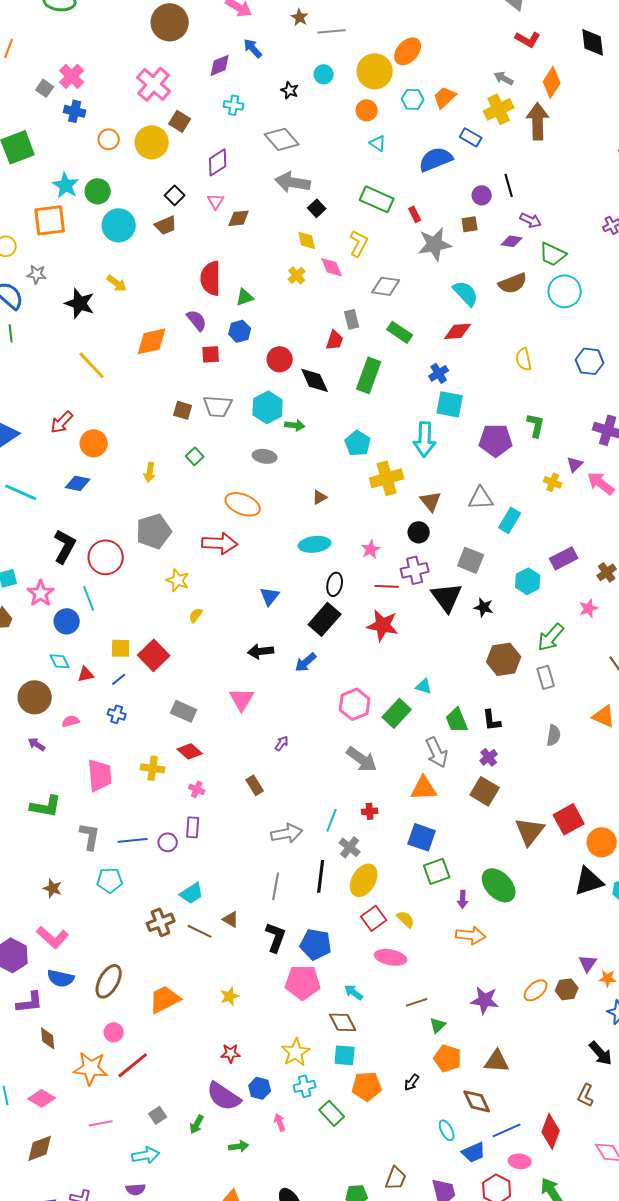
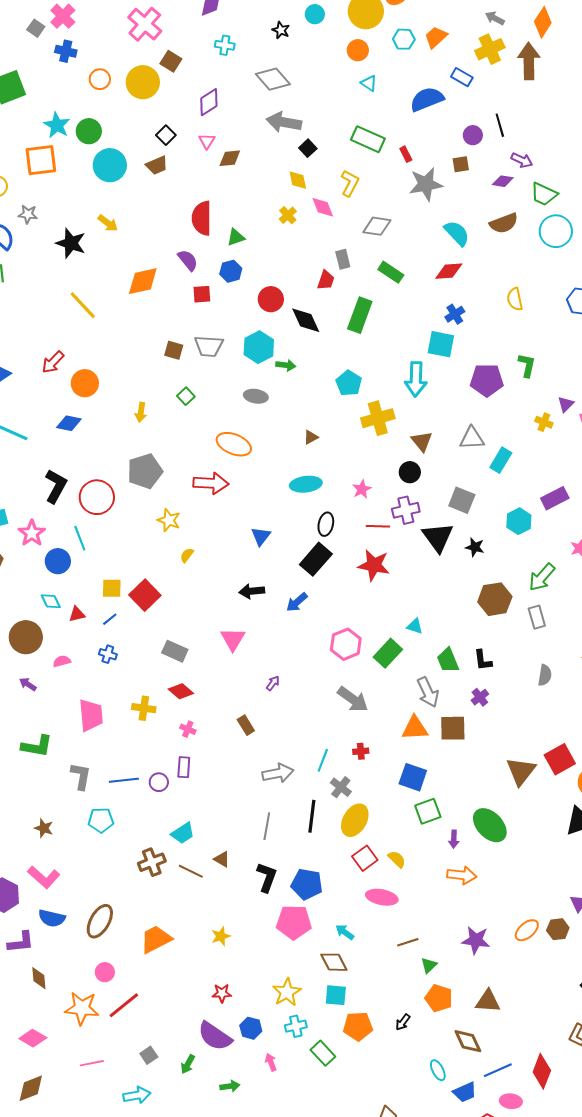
blue cross: (439, 373) -> (455, 314), moved
brown square: (485, 791) -> (453, 728), moved, turned -32

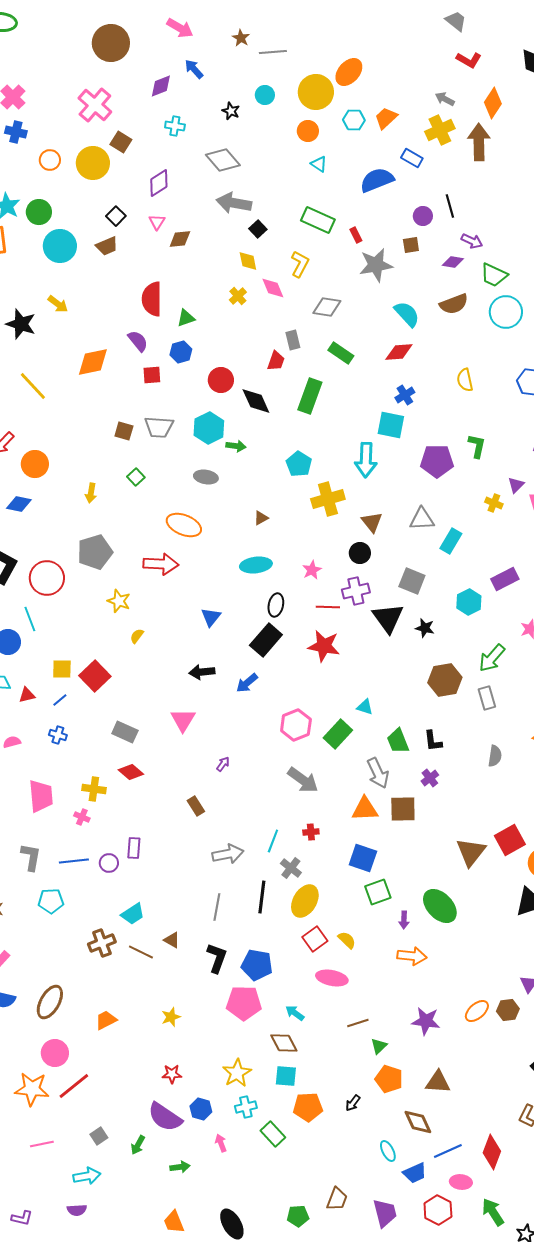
pink cross: (188, 729) -> (82, 817), moved
orange trapezoid: (156, 939) -> (106, 1020), size x0.7
pink circle: (105, 972) -> (55, 1053), size x1.4

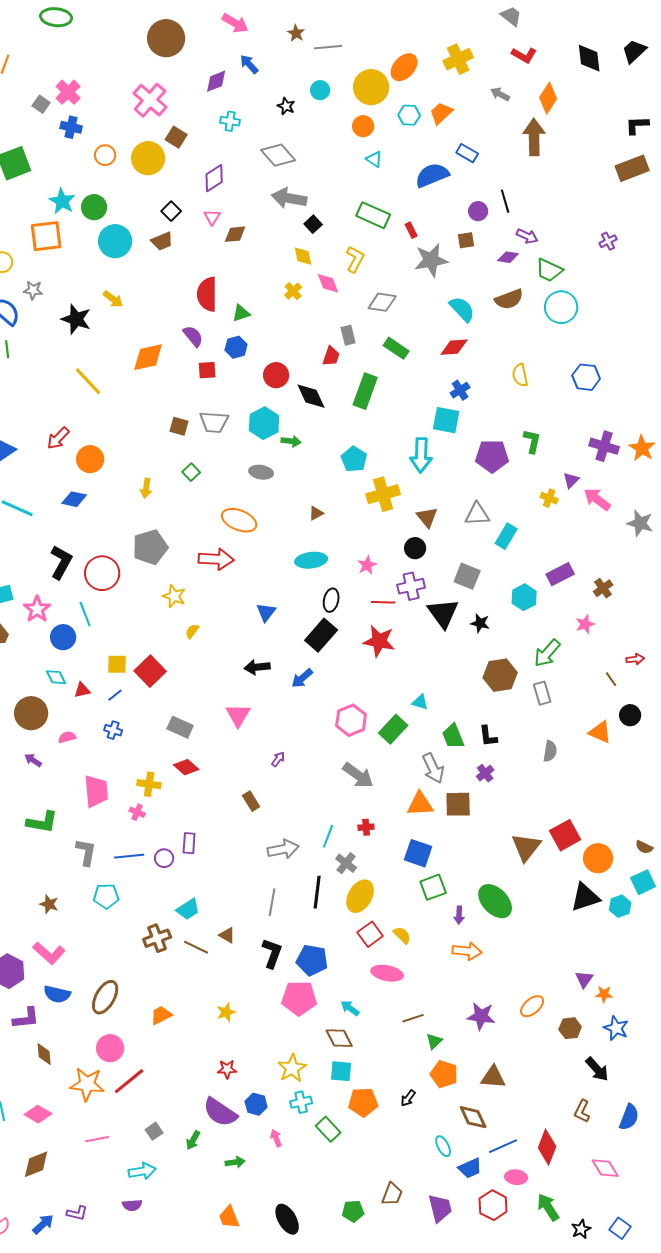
yellow cross: (440, 130) -> (458, 59), moved
brown hexagon: (508, 1010) -> (570, 1028), moved

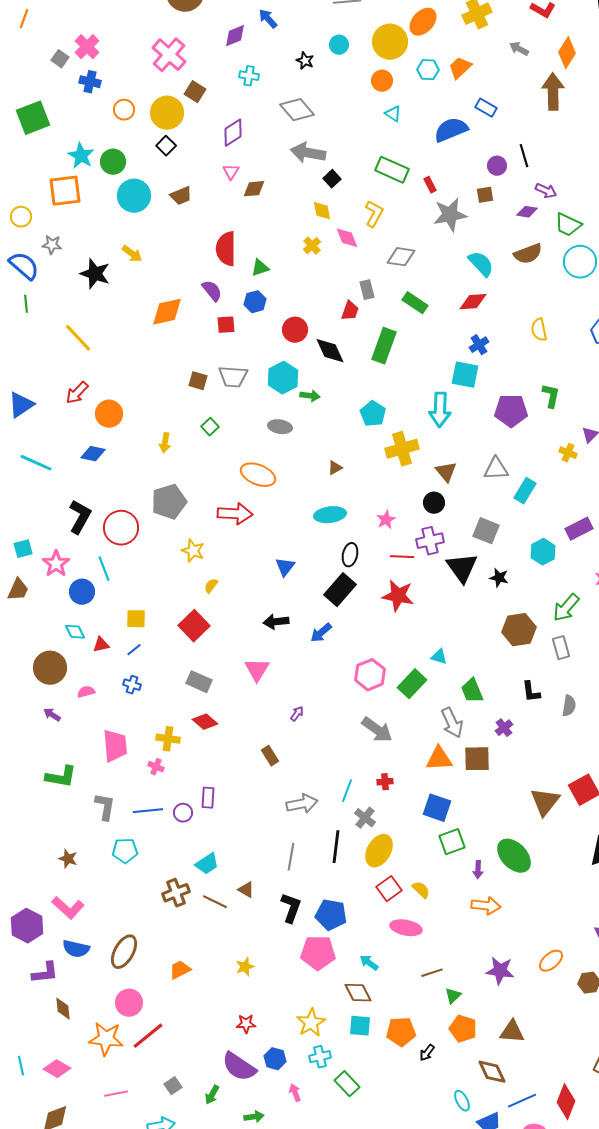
black square: (171, 211) -> (166, 146), moved
yellow line: (88, 381) -> (78, 338), moved
red square: (150, 671) -> (194, 626), moved
black L-shape: (488, 736) -> (531, 692), moved
orange pentagon: (363, 1102) -> (401, 1032), moved

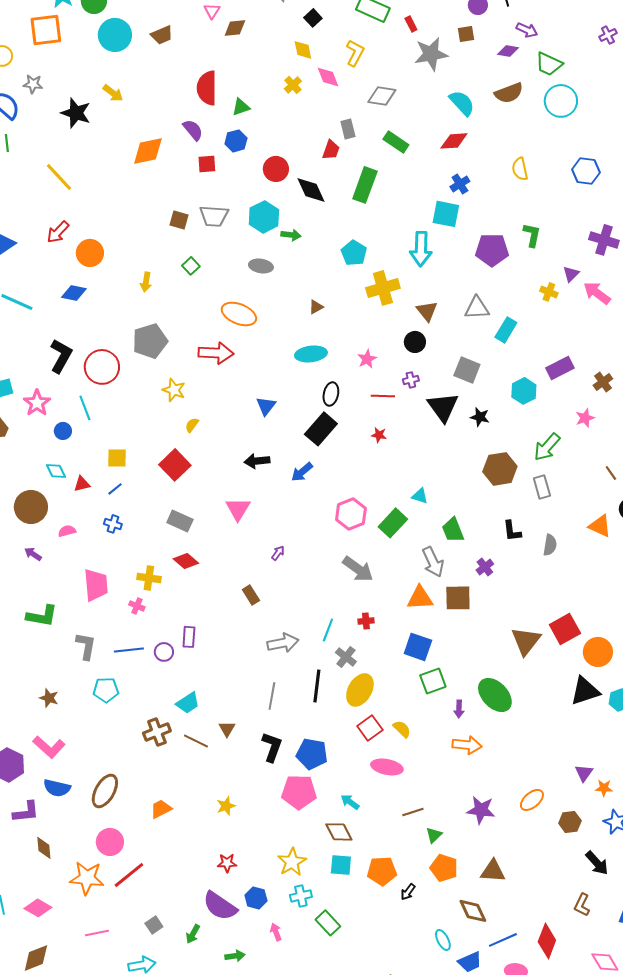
purple cross: (430, 541) -> (411, 380), size x0.6
blue circle: (82, 592) -> (63, 431), size x0.7
red star: (398, 596) -> (379, 435), size x0.5
brown triangle: (246, 890) -> (227, 729), turned 30

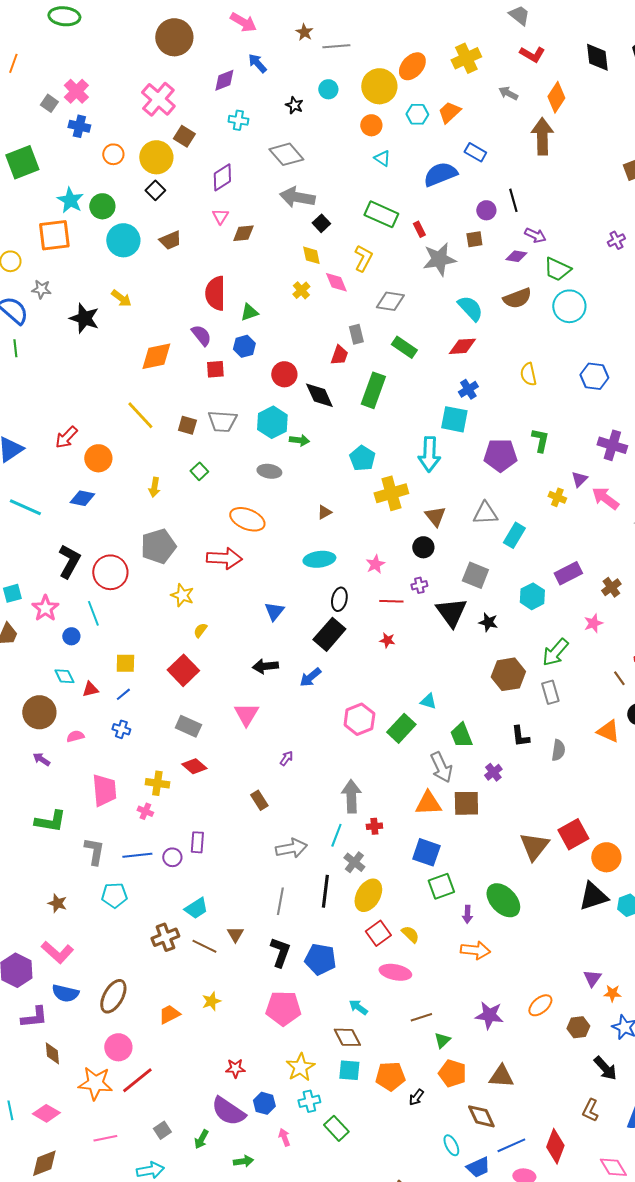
yellow line: (59, 177) -> (140, 415), moved
gray arrow: (358, 569) -> (351, 796), moved, turned -128
pink pentagon: (299, 792) -> (283, 1008), moved
yellow star: (226, 806) -> (211, 1001), moved

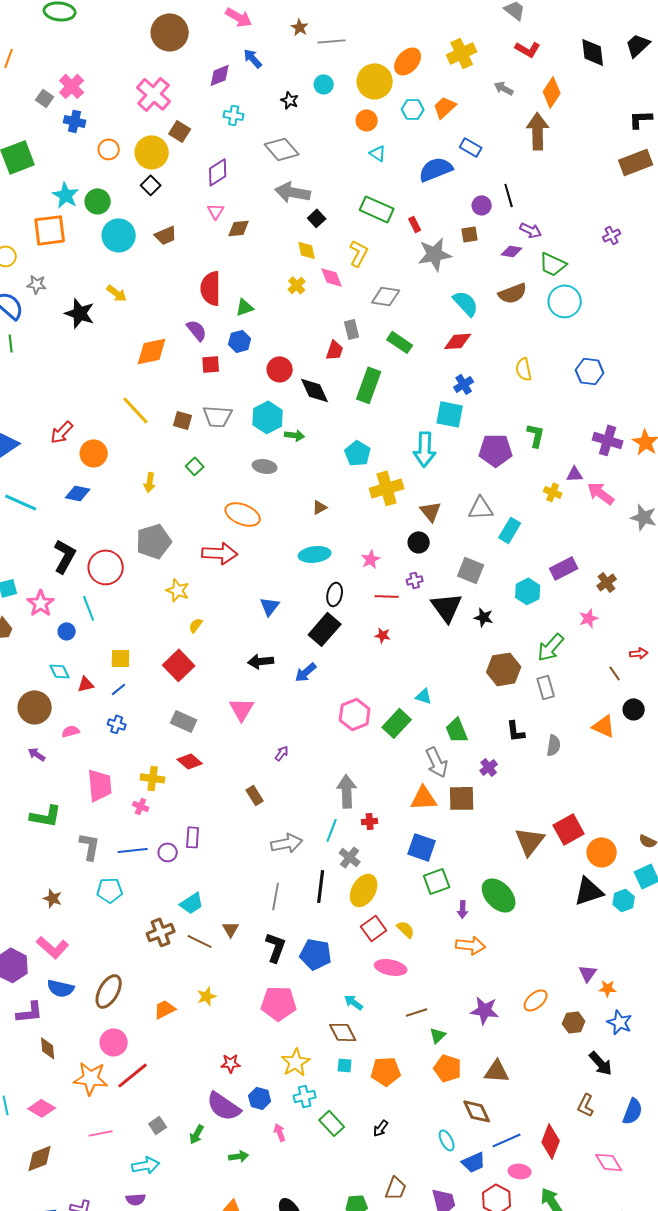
purple triangle: (579, 479) -> (575, 474), turned 42
cyan square: (349, 1070) -> (345, 1065), size x0.7
black arrow: (416, 1097) -> (381, 1128), moved

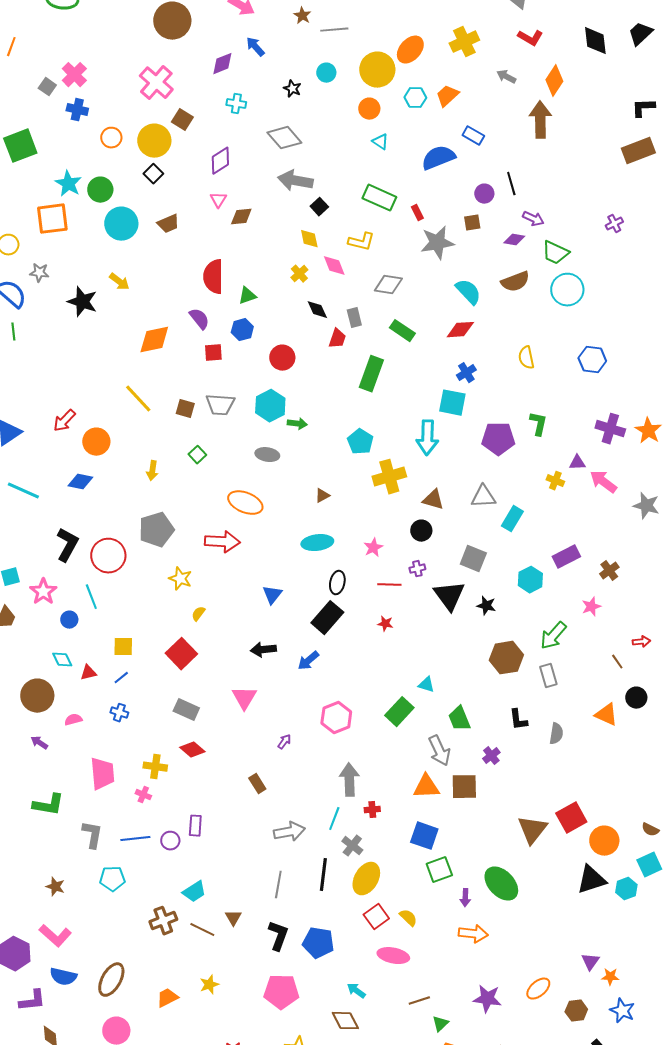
yellow L-shape: (359, 253) -> (361, 242), turned 76
black diamond: (315, 390) -> (317, 310), moved, size x0.7
brown triangle: (431, 511) -> (433, 500), turned -35
pink hexagon: (355, 714) -> (336, 718), moved

